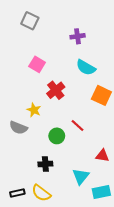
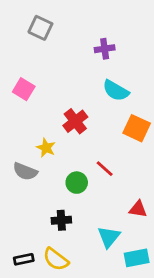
pink square: (37, 64) -> (24, 89), moved

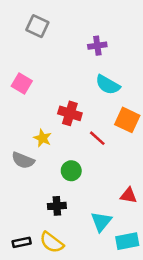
red cross: (75, 121) -> (70, 113), turned -35
red line: (105, 169) -> (97, 138), moved

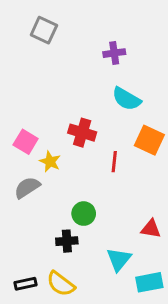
pink square: (22, 83) -> (26, 142), moved
red line: (97, 138) -> (114, 162), turned 54
gray semicircle: (23, 160) -> (27, 188), turned 125
green circle: (71, 171) -> (84, 214), moved

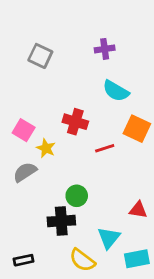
gray square: (44, 30) -> (40, 56), moved
red line: (114, 162) -> (105, 148), turned 66
black cross: (67, 241) -> (61, 221), size x1.4
yellow semicircle: (61, 284) -> (82, 260), moved

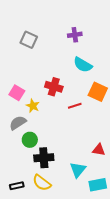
green circle: (77, 196) -> (30, 140), moved
yellow semicircle: (82, 260) -> (42, 183), moved

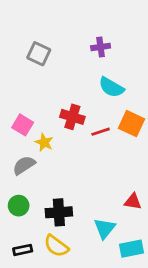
red line: (75, 106) -> (101, 132), moved
green circle: (30, 140) -> (19, 206), moved

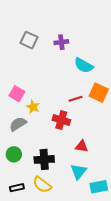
purple cross: (101, 47) -> (61, 42), moved
red cross: (72, 117) -> (61, 120), moved
red triangle: (133, 202) -> (82, 146), moved

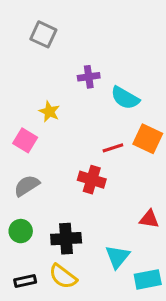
gray square: (29, 40) -> (43, 34), moved
purple cross: (61, 42) -> (89, 77), moved
yellow star: (33, 107) -> (49, 112), moved
red triangle: (82, 146) -> (149, 219), moved

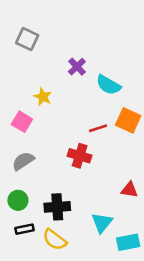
gray square: (43, 34) -> (27, 39), moved
purple cross: (89, 77) -> (77, 67), turned -36
black rectangle: (25, 281) -> (25, 229), moved

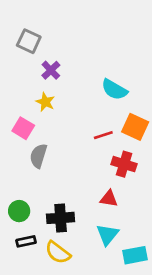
purple cross: (77, 67) -> (51, 70), moved
red cross: (80, 156) -> (124, 164), moved
gray semicircle: (23, 161) -> (38, 156), moved, turned -40
red triangle: (129, 190) -> (109, 199), moved

